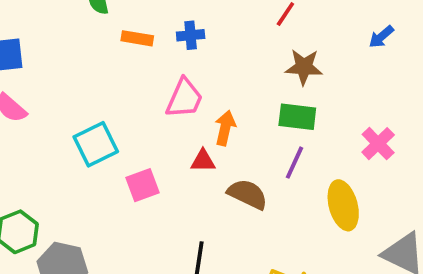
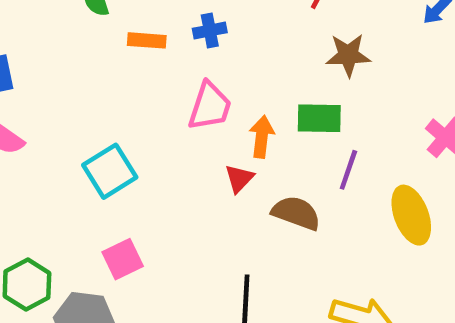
green rectangle: (297, 117) -> (319, 118), moved
red triangle: (203, 161) -> (239, 178), turned -40
pink square: (142, 185) -> (123, 259), moved

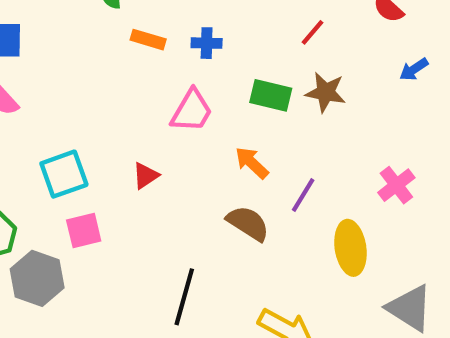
green rectangle: (319, 118) -> (271, 95), moved
orange arrow: (262, 137) -> (252, 163), moved, turned -66
cyan square: (110, 171) -> (64, 174), moved
red triangle: (239, 178) -> (146, 176), moved

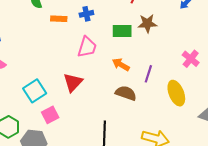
red triangle: (146, 176) -> (73, 82), size x1.5

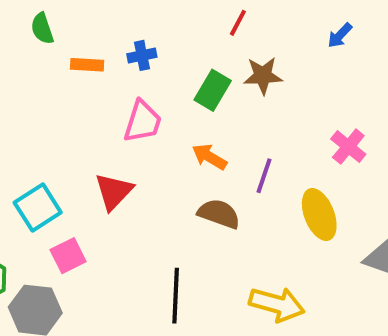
green rectangle: (122, 31) -> (213, 90), turned -60

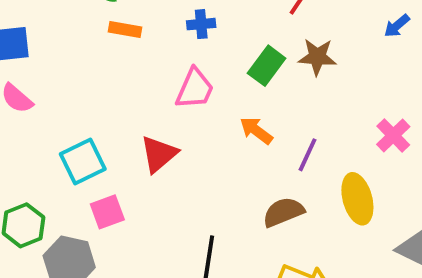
orange rectangle: (87, 65) -> (125, 30), moved
brown semicircle: (219, 214) -> (283, 212), moved, turned -48

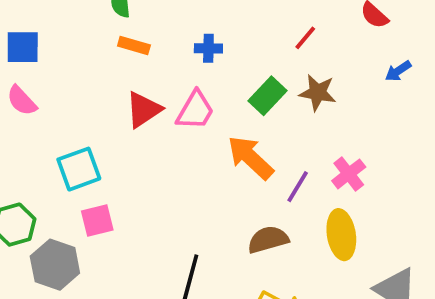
orange arrow: (256, 130) -> (250, 158), size x1.5
pink cross: (393, 135) -> (349, 174), moved
red triangle: (159, 154) -> (144, 110), moved

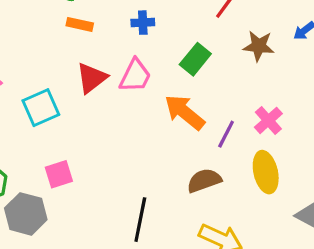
brown star: (318, 93) -> (259, 46), moved
cyan square: (79, 169) -> (41, 108), moved

